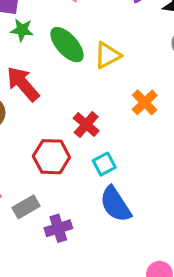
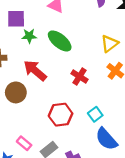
yellow triangle: (108, 55) -> (110, 44), moved
red cross: (86, 125) -> (80, 77), moved

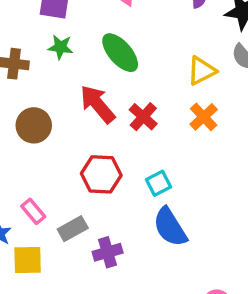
green star: (29, 36) -> (61, 47), moved
red arrow: (35, 71) -> (97, 104), moved

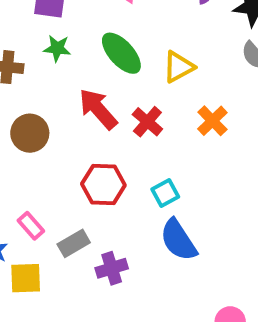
yellow triangle: (202, 71) -> (179, 67), moved

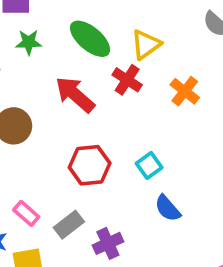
red cross: (147, 122) -> (127, 80), moved
blue semicircle: (178, 240) -> (168, 208), size x0.7

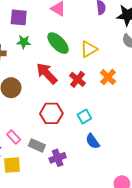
red cross: (127, 80) -> (78, 79), moved
gray rectangle: (69, 225) -> (37, 145), turned 56

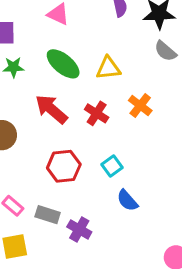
yellow triangle: (89, 49) -> (108, 68), turned 30
purple cross: (58, 158) -> (79, 229), turned -35

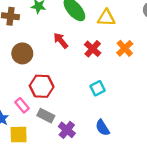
red arrow: (51, 109) -> (61, 41), size x0.7
red hexagon: (64, 166) -> (42, 86), moved
blue semicircle: (127, 200) -> (103, 128), moved

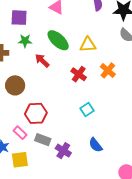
red arrow: (61, 41) -> (42, 61), moved

